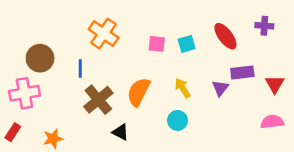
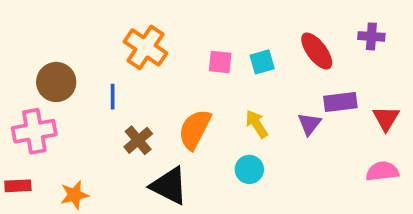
brown cross: (98, 100) -> (138, 140), size x0.7
red rectangle: (13, 132) -> (18, 186), turned 54
black triangle: (120, 132) -> (169, 186), size x1.6

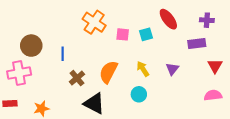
orange cross: (145, 47) -> (94, 22), moved
red ellipse: (317, 51) -> (168, 19), moved
purple rectangle: (340, 102) -> (197, 44), moved

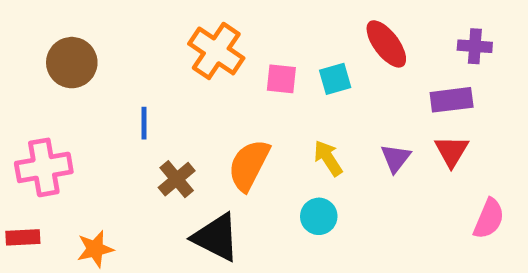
brown circle: (31, 46) -> (72, 63), moved
red triangle: (215, 66) -> (452, 151), moved
pink semicircle: (213, 95) -> (489, 219), turned 120

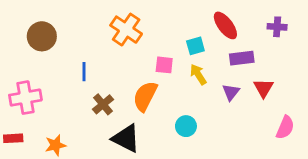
pink square: (281, 79) -> (164, 65), moved
purple rectangle: (452, 100) -> (242, 58), moved
yellow arrow: (328, 158) -> (198, 74), moved

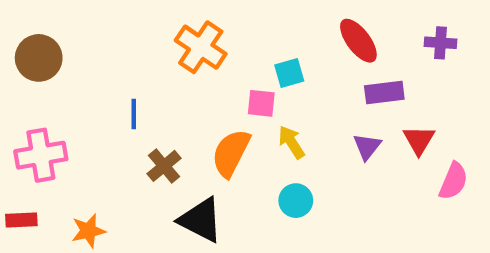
brown circle: (42, 36) -> (39, 58), moved
cyan square: (195, 46) -> (289, 73), moved
yellow arrow: (198, 74) -> (291, 142), moved
pink semicircle: (285, 127) -> (453, 181), moved

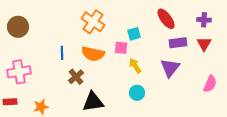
red triangle: (419, 140) -> (204, 44), moved
purple triangle: (367, 147) -> (170, 68), size x1.5
orange semicircle: (231, 153) -> (93, 54), moved, turned -105
black triangle: (201, 220) -> (93, 102), turned -35

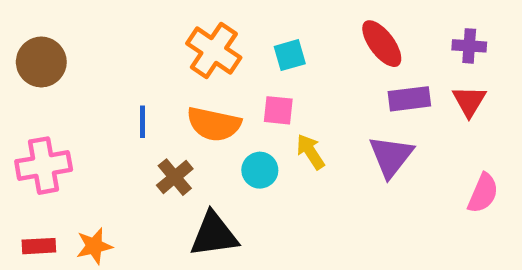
cyan square: (134, 34) -> (290, 55), moved
cyan circle: (137, 93) -> (260, 170), moved
red rectangle: (10, 102) -> (39, 246), moved

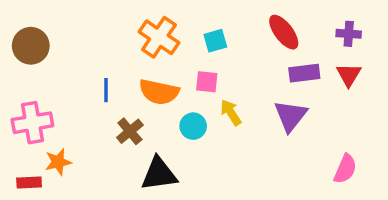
pink semicircle: (483, 193) -> (345, 169), moved
orange star: (94, 246) -> (58, 162), moved

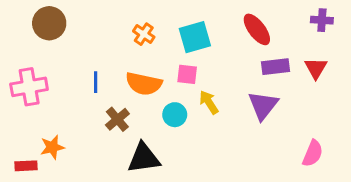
purple cross: (349, 34) -> (322, 20), moved
orange cross: (159, 37) -> (144, 34), size x0.6
cyan square: (215, 41) -> (195, 37), size x1.5
brown circle: (31, 46) -> (49, 23), moved
pink cross: (32, 123) -> (29, 87), moved

